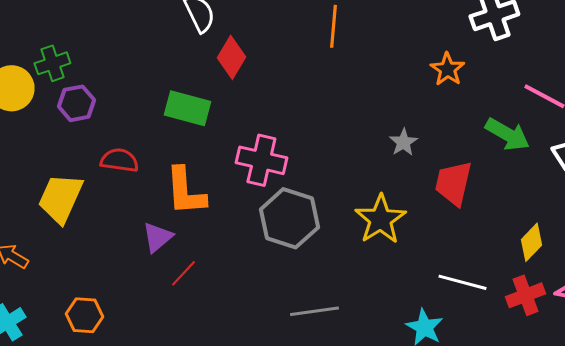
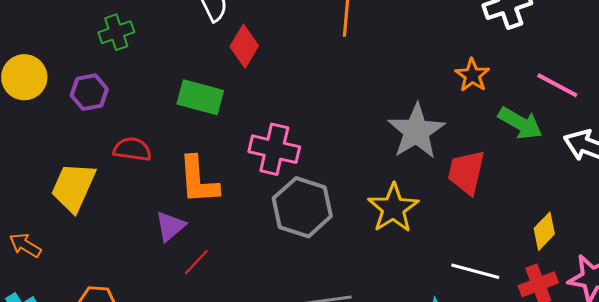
green cross: (52, 63) -> (116, 32), moved
orange star: (447, 69) -> (472, 75), moved
gray star: (403, 142) -> (416, 131), size x2.0

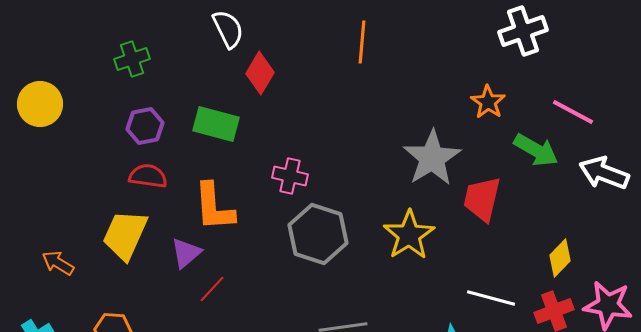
purple hexagon: (89, 92) -> (145, 126), moved
pink cross: (274, 149) -> (290, 176), size x0.7
yellow trapezoid: (73, 187) -> (125, 235), moved
orange arrow: (25, 245) -> (58, 263), moved

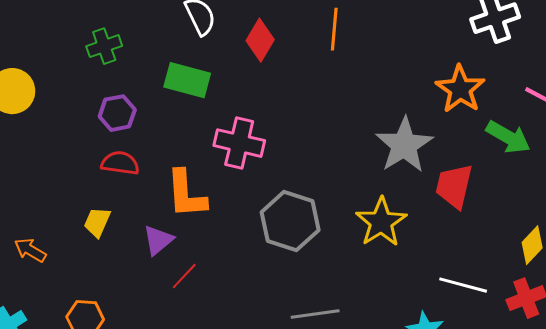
red diamond: (260, 73) -> (260, 40), moved
orange star: (488, 102) -> (460, 89), size x1.4
green rectangle: (216, 124) -> (187, 80), moved
pink cross: (290, 176) -> (239, 143), moved, size x1.4
yellow trapezoid: (125, 235) -> (97, 222), size x0.6

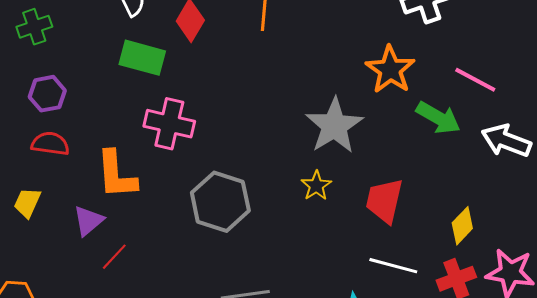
green rectangle: (187, 80) -> (142, 58), moved
red trapezoid: (454, 186) -> (384, 201), moved
yellow star: (381, 222) -> (316, 186), moved, size x0.6

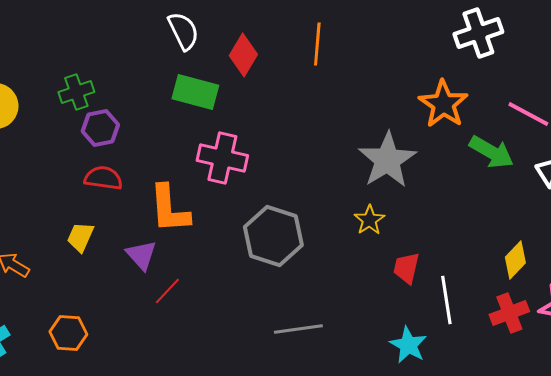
green cross: (34, 27) -> (76, 92), moved
red trapezoid: (384, 201) -> (406, 268), moved, size x0.7
purple triangle: (88, 221) -> (141, 255), turned -32
white line: (393, 266) -> (446, 300), turned 66

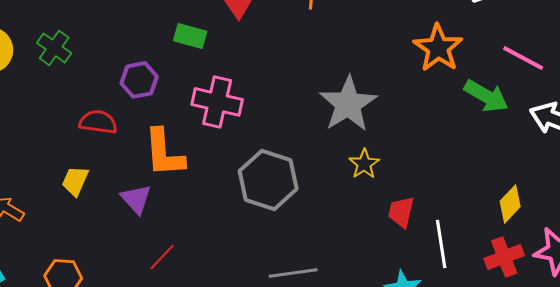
green cross: (76, 92) -> (54, 48), moved, turned -36
green rectangle: (195, 92) -> (190, 36), size x0.7
purple hexagon: (100, 128) -> (139, 80), moved
gray star: (387, 160) -> (348, 104), moved
red line: (167, 291) -> (162, 257), moved

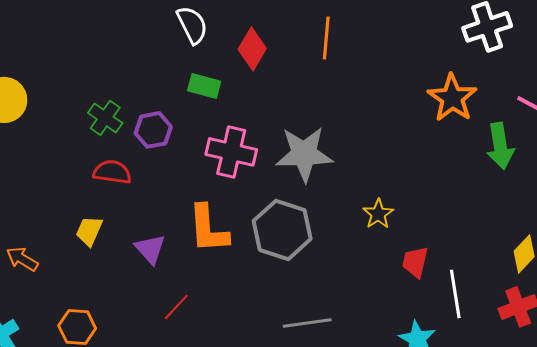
green cross: (54, 48) -> (105, 118), moved
green arrow: (486, 96) -> (500, 146), turned 51
gray star: (348, 104) -> (304, 154), moved, turned 30
orange L-shape: (164, 153) -> (208, 229), moved

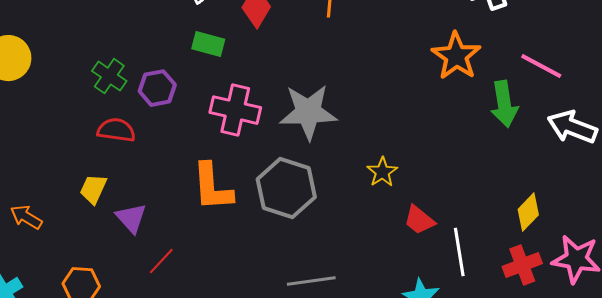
purple triangle: (150, 249) -> (131, 218), moved
red trapezoid: (415, 262) -> (419, 220), turned -64
red line: (176, 307) -> (161, 261), moved

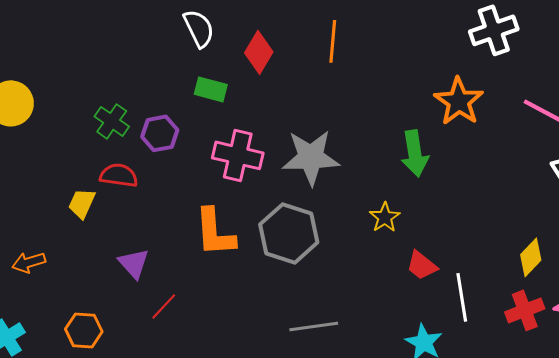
green arrow: (504, 104) -> (415, 153), moved
yellow trapezoid: (93, 189) -> (82, 203), moved
orange arrow: (26, 217) -> (29, 262), turned -48

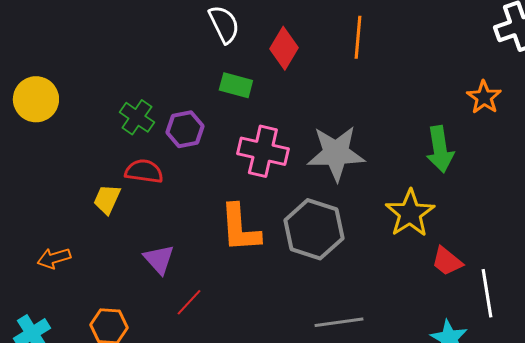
orange star: (459, 101) -> (484, 97), size x0.7
yellow star: (385, 217) -> (410, 213), size x1.6

